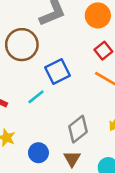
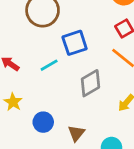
gray diamond: (78, 129) -> (90, 83), moved

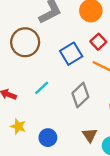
blue square: (75, 43) -> (71, 54), moved
brown triangle: (76, 133) -> (90, 135), moved

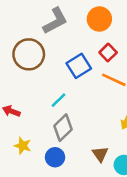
cyan line: (42, 88) -> (58, 100), moved
gray diamond: (80, 95) -> (63, 128), moved

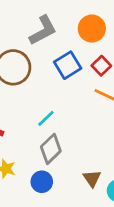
blue square: (79, 66) -> (68, 65), moved

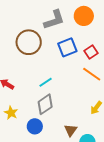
orange circle: (92, 29) -> (84, 16), moved

